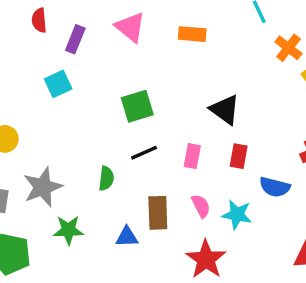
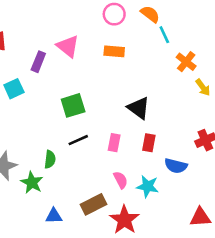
purple rectangle: (75, 39) -> (38, 62), moved
brown rectangle: (158, 213) -> (94, 204), moved, turned 65
green star: (68, 230) -> (32, 183), moved, turned 30
blue triangle: (127, 237) -> (54, 216), moved

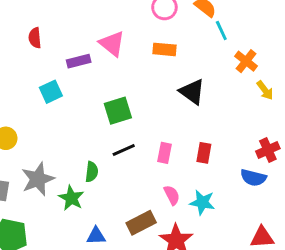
purple rectangle: (38, 62) -> (79, 61), turned 54
black triangle: (139, 108) -> (192, 92), moved
blue semicircle: (176, 166) -> (253, 178), moved

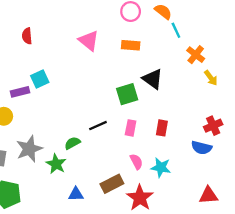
purple rectangle: (79, 61) -> (20, 92), moved
green square: (118, 111) -> (127, 94), moved
green semicircle: (92, 172) -> (72, 143), turned -126

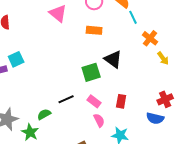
pink triangle: (89, 41) -> (58, 13), moved
pink rectangle: (131, 128) -> (94, 101), turned -64
pink semicircle: (136, 162) -> (99, 120), moved

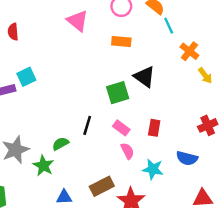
black line: (66, 99) -> (87, 125), turned -49
blue semicircle: (155, 118) -> (187, 158), moved

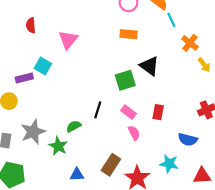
pink triangle: (78, 21) -> (68, 40), moved, turned 30
cyan square: (26, 77) -> (43, 66), turned -35
cyan star: (153, 169) -> (169, 164), moved
brown rectangle: (102, 186) -> (111, 165), turned -30

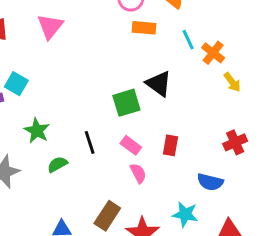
cyan line: (171, 20) -> (188, 40), moved
orange rectangle: (128, 34) -> (144, 28), moved
pink triangle: (68, 40) -> (50, 26), moved
black line: (98, 110) -> (90, 142), turned -35
green star: (58, 146) -> (37, 131), moved

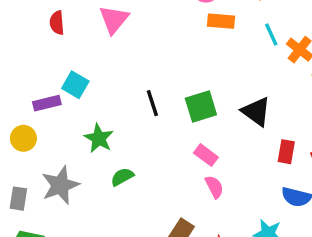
black triangle: (159, 84) -> (256, 112), moved
black line: (90, 142) -> (152, 103), moved
red rectangle: (170, 145) -> (286, 152), moved

